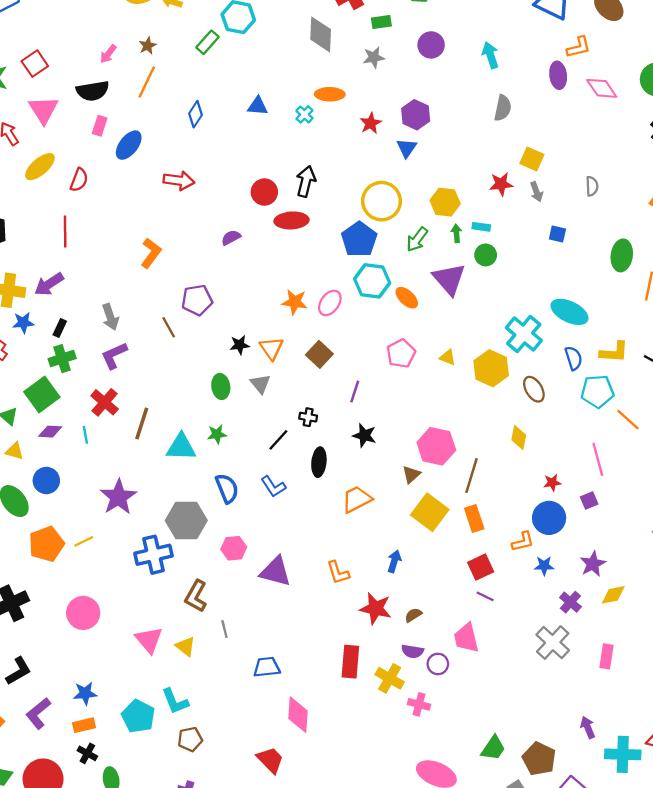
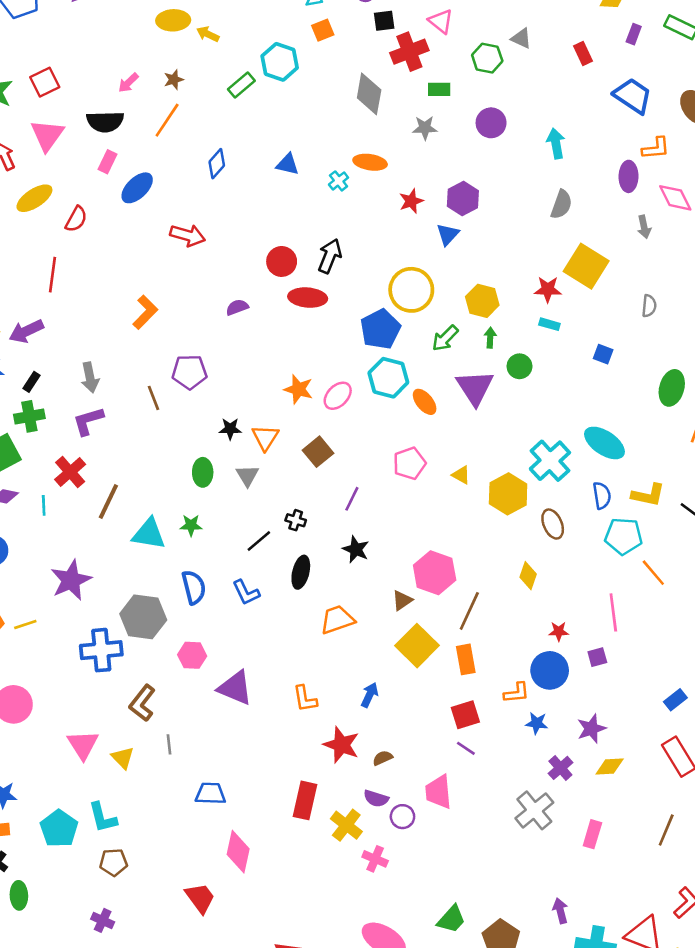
yellow square: (532, 159) -> (586, 266), size x1.6
gray arrow: (537, 192) -> (644, 227), moved
cyan rectangle: (481, 227) -> (549, 324), moved

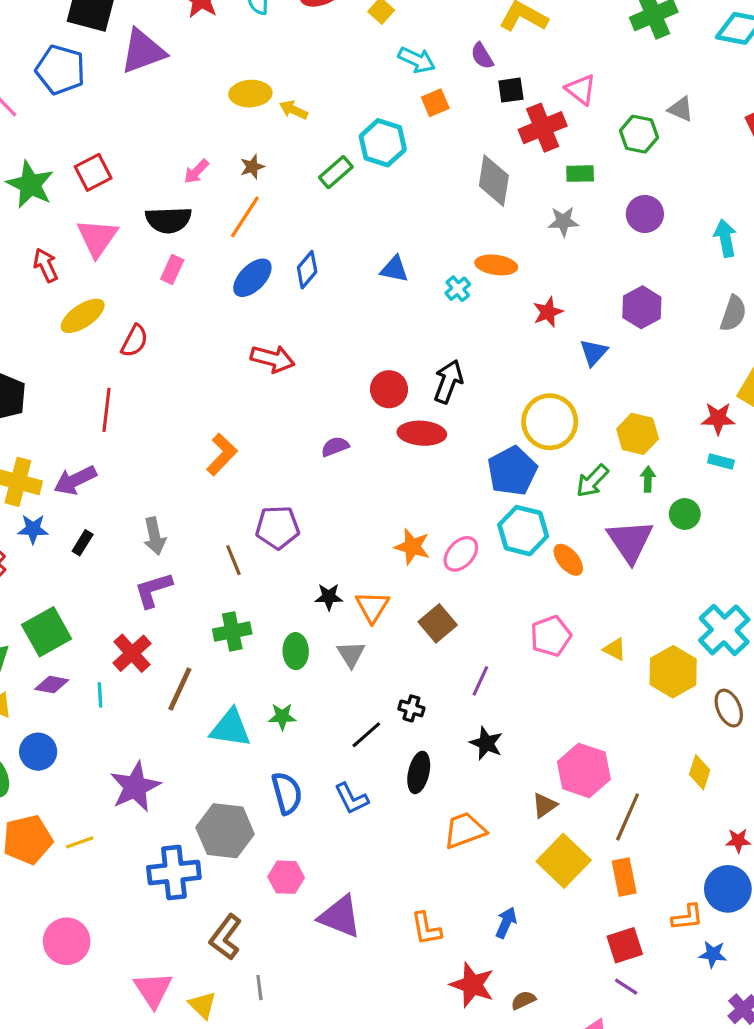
blue ellipse: (137, 188) -> (252, 278), moved
purple hexagon: (463, 199) -> (642, 307), moved
green cross: (29, 416) -> (232, 631), moved

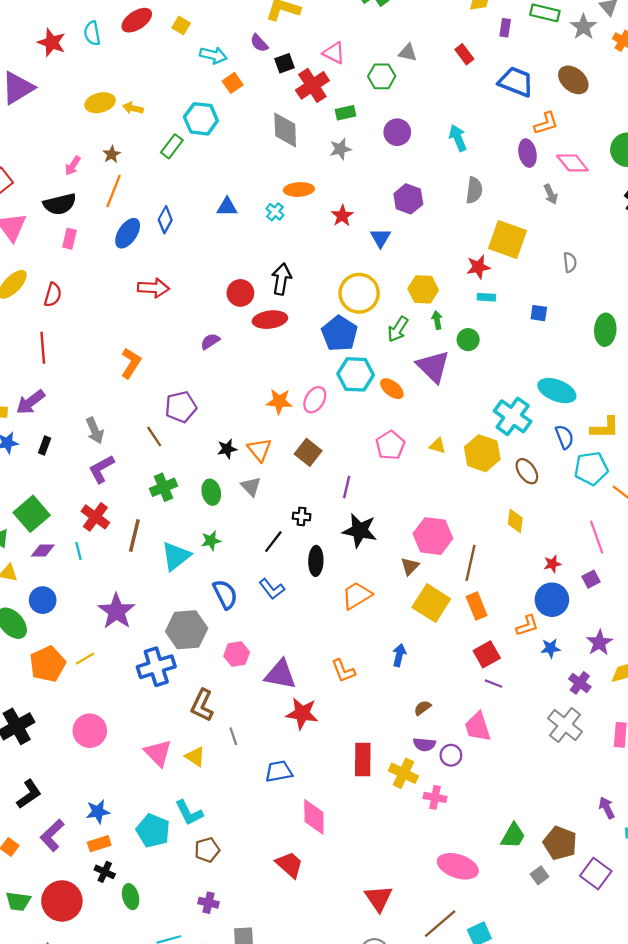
cyan triangle: (230, 728) -> (176, 556), turned -36
black star: (486, 743) -> (360, 531), size x1.4
red star: (472, 985) -> (302, 713), moved

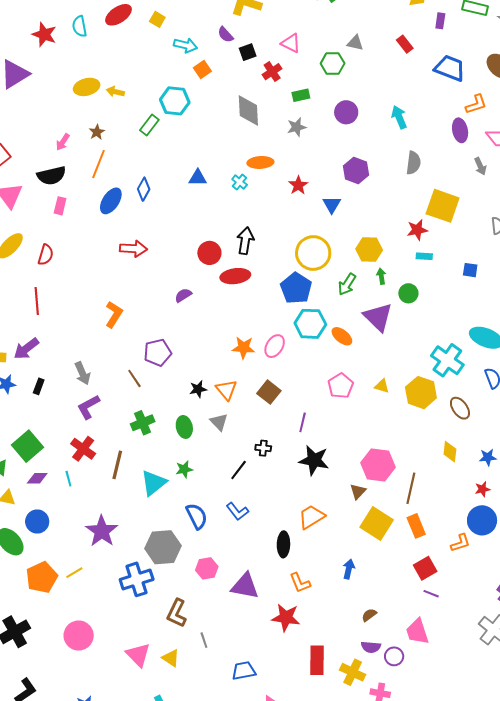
red cross: (312, 85) -> (272, 72), size x0.7
black ellipse: (316, 561) -> (283, 544), moved
blue star: (551, 648) -> (488, 457), moved
red star: (302, 713) -> (286, 618), moved

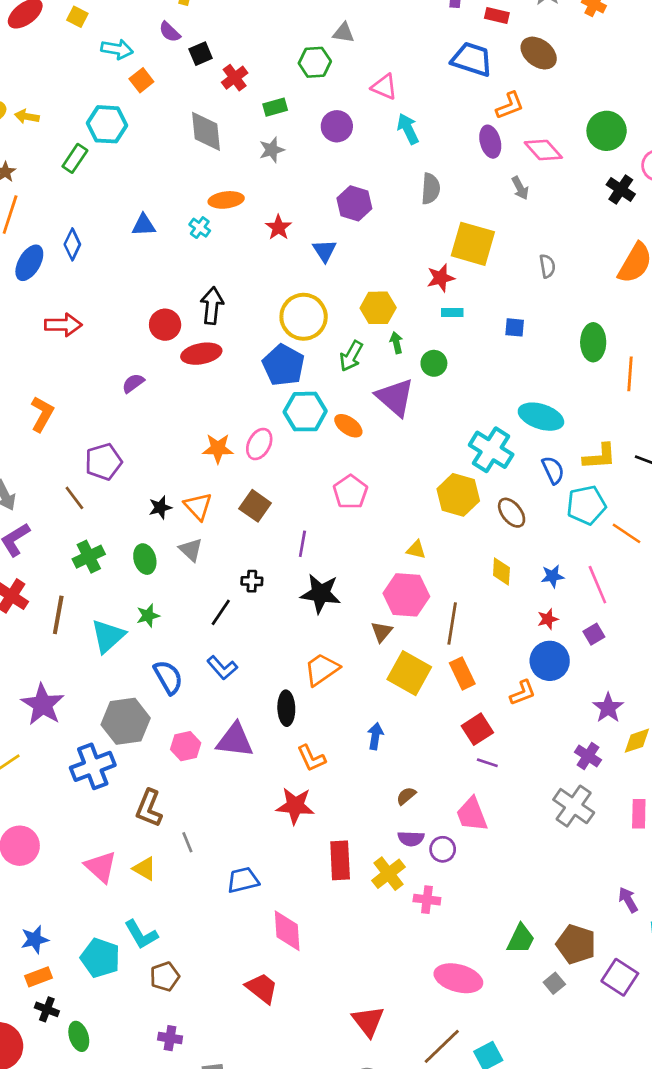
pink triangle: (291, 43) -> (384, 87), moved
red rectangle: (405, 44) -> (497, 16), moved, turned -36
yellow triangle: (382, 386) -> (416, 550), moved
purple triangle: (245, 586) -> (235, 740), moved
yellow cross: (353, 672) -> (389, 874), turned 30

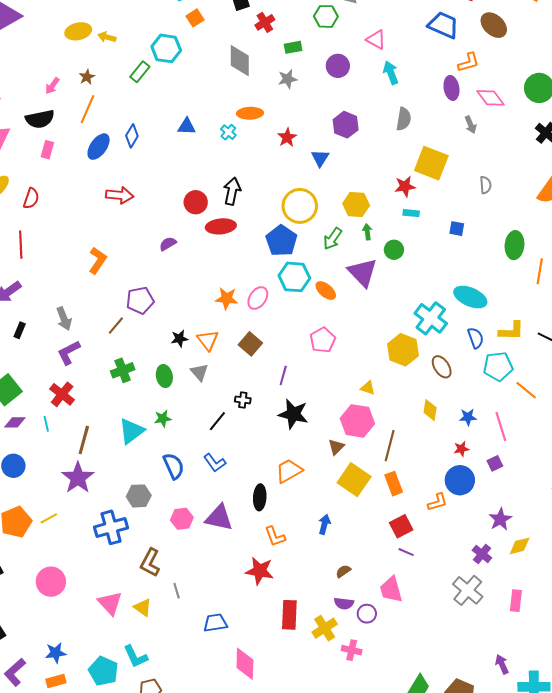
brown line: (74, 498) -> (116, 326), turned 72
brown line: (58, 615) -> (84, 440), moved
gray hexagon: (126, 721) -> (139, 496), size x0.7

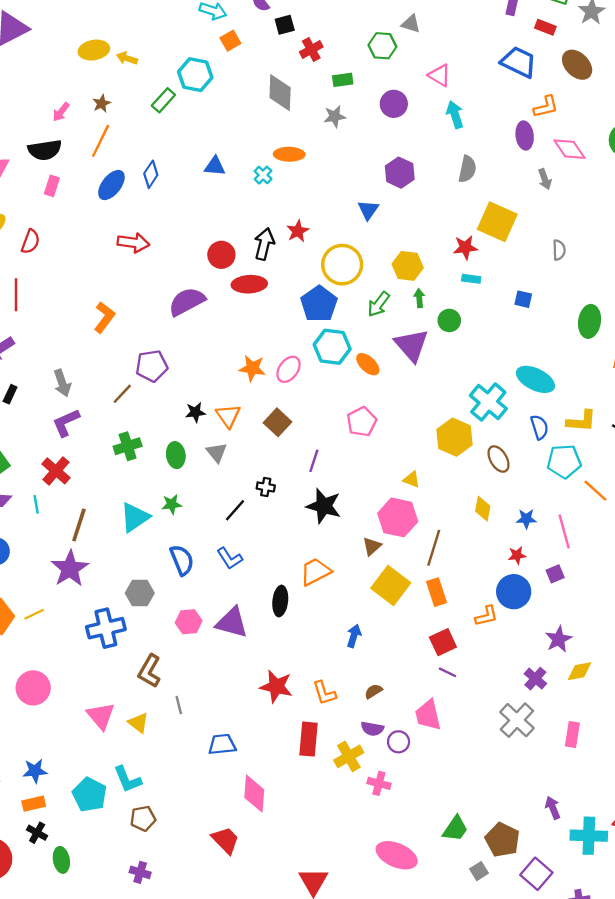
red star: (287, 137) -> (298, 231), moved
purple semicircle: (168, 244) -> (187, 302), size x1.8
orange L-shape: (275, 536) -> (324, 693), moved

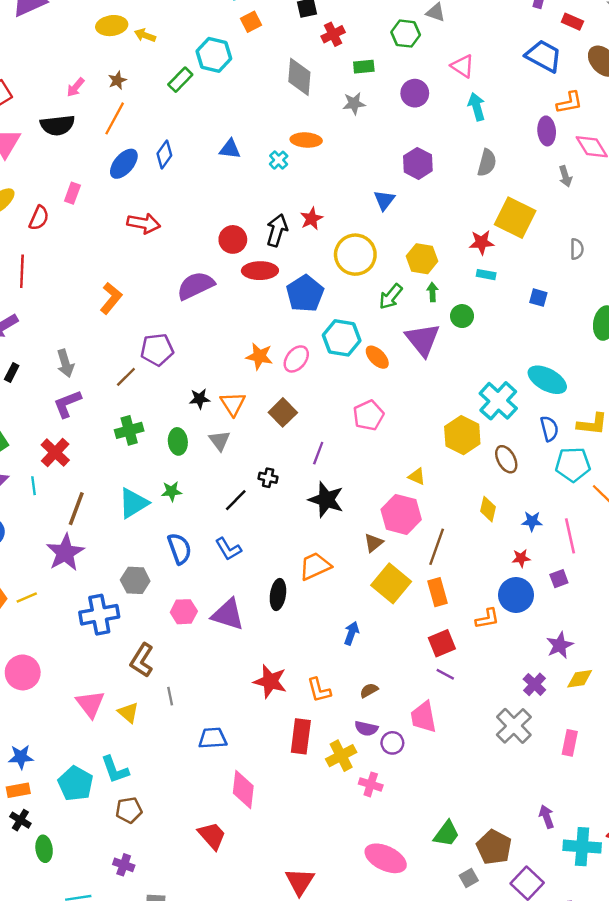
pink rectangle: (52, 186) -> (72, 193), moved
blue pentagon: (319, 304) -> (305, 294), moved

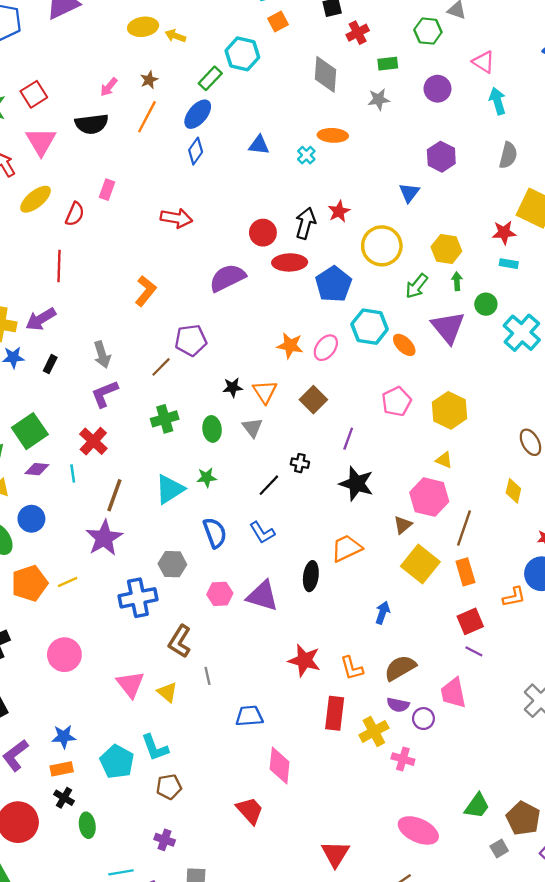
blue ellipse: (124, 164) -> (198, 114), moved
cyan cross: (498, 401) -> (522, 333), moved
yellow hexagon: (462, 435) -> (450, 410), moved
brown semicircle: (369, 690) -> (400, 668), size x1.8

